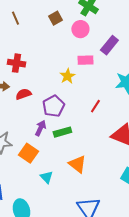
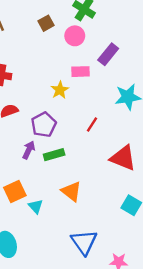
orange square: (28, 153) -> (15, 191), moved, turned 30

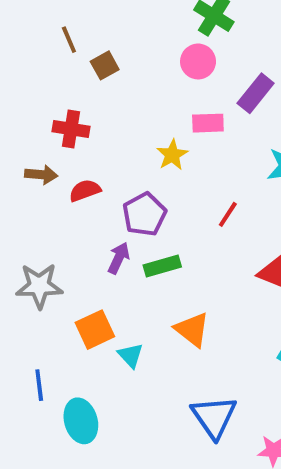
brown square: (46, 23) -> (105, 65), moved

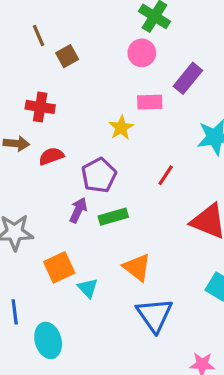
blue triangle: (214, 417) -> (155, 315), moved

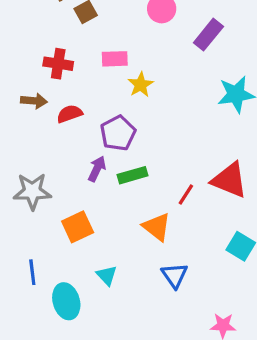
pink rectangle: (150, 102) -> (115, 59), moved
red line: (166, 175) -> (186, 195), moved
cyan triangle: (88, 288) -> (107, 275), moved
blue triangle: (155, 315) -> (175, 275), size x0.7

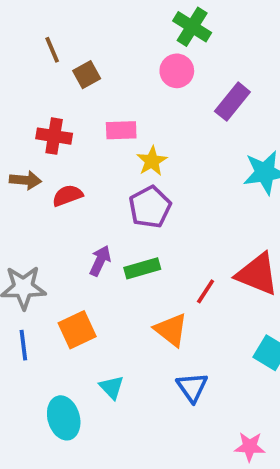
purple pentagon: (118, 133) -> (150, 207), moved
blue line: (32, 272) -> (23, 345), moved

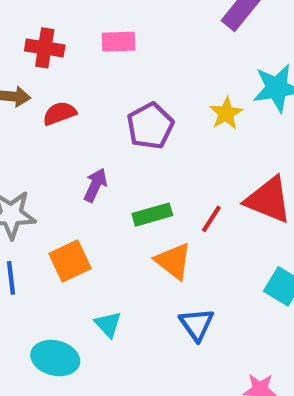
yellow star: (152, 161) -> (226, 113), moved
green rectangle: (142, 268) -> (152, 215), moved
cyan ellipse: (64, 418) -> (55, 358), turned -60

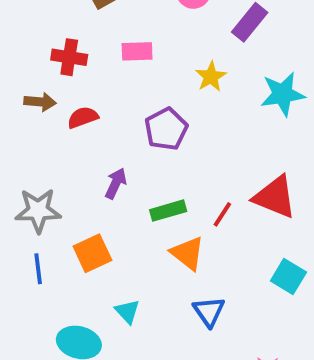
yellow star: (226, 113) -> (211, 77), moved

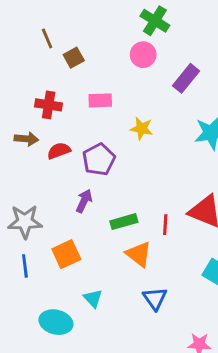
yellow star: (211, 77) -> (142, 129), moved, turned -30
purple pentagon: (166, 129) -> (99, 160), moved
red line: (222, 214) -> (165, 225), turned -30

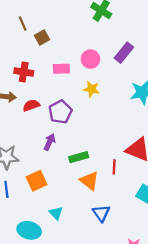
pink circle: (143, 55) -> (90, 59), moved
red line: (165, 225) -> (114, 167), moved

